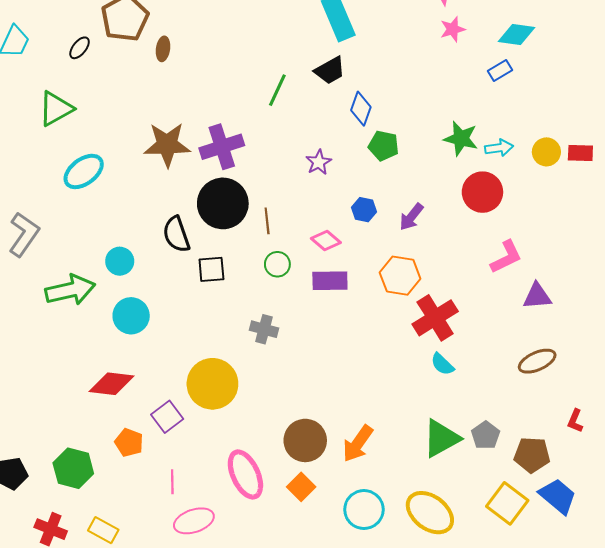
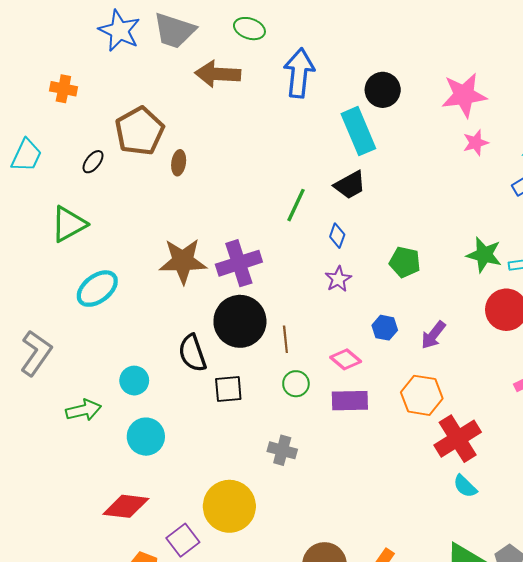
blue diamond: (361, 109) -> (337, 236), moved, size x0.7
green arrow: (70, 290) -> (84, 410), size x0.7

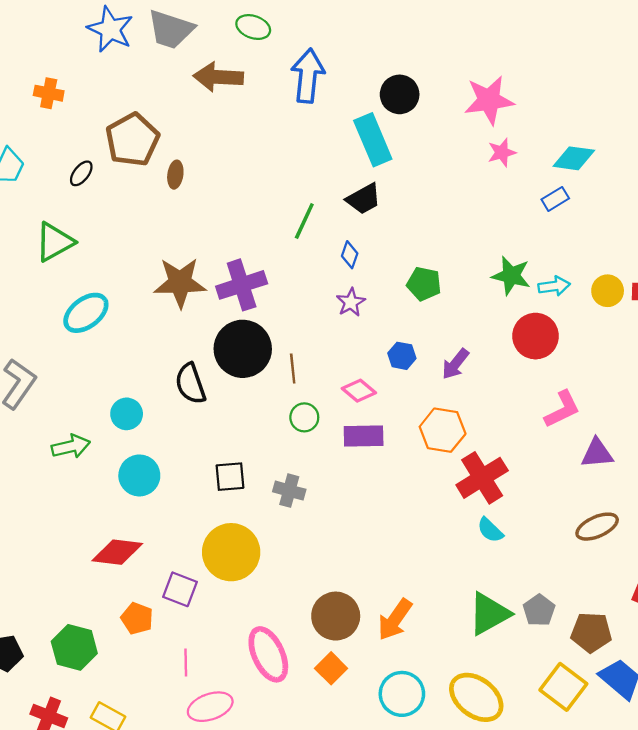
black square: (228, 389) -> (230, 477), moved
purple square: (183, 540) -> (180, 589), turned -32

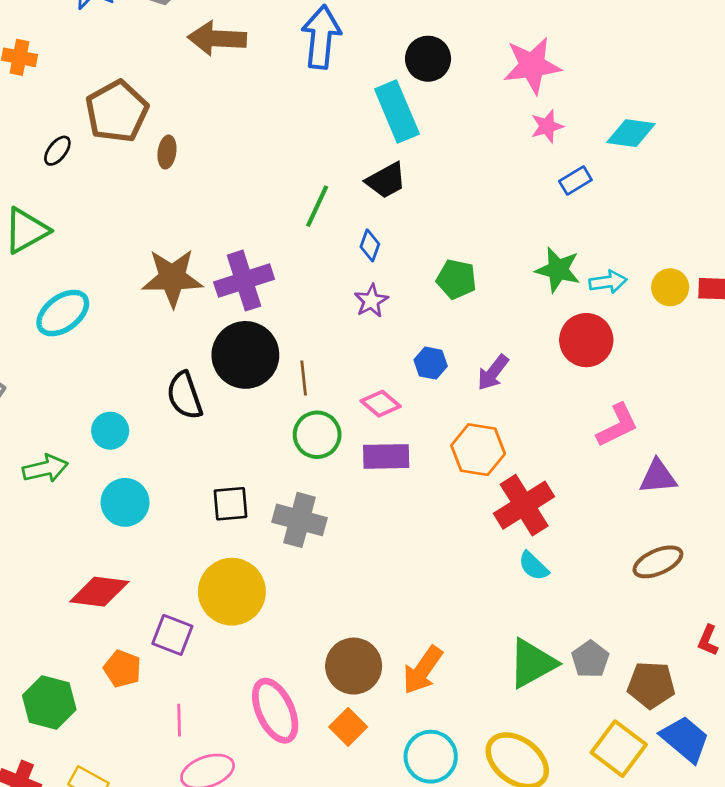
blue rectangle: (555, 199) -> (575, 180), moved
green circle: (304, 417) -> (317, 435), size x1.4
gray cross: (289, 491) -> (300, 520), size x1.4

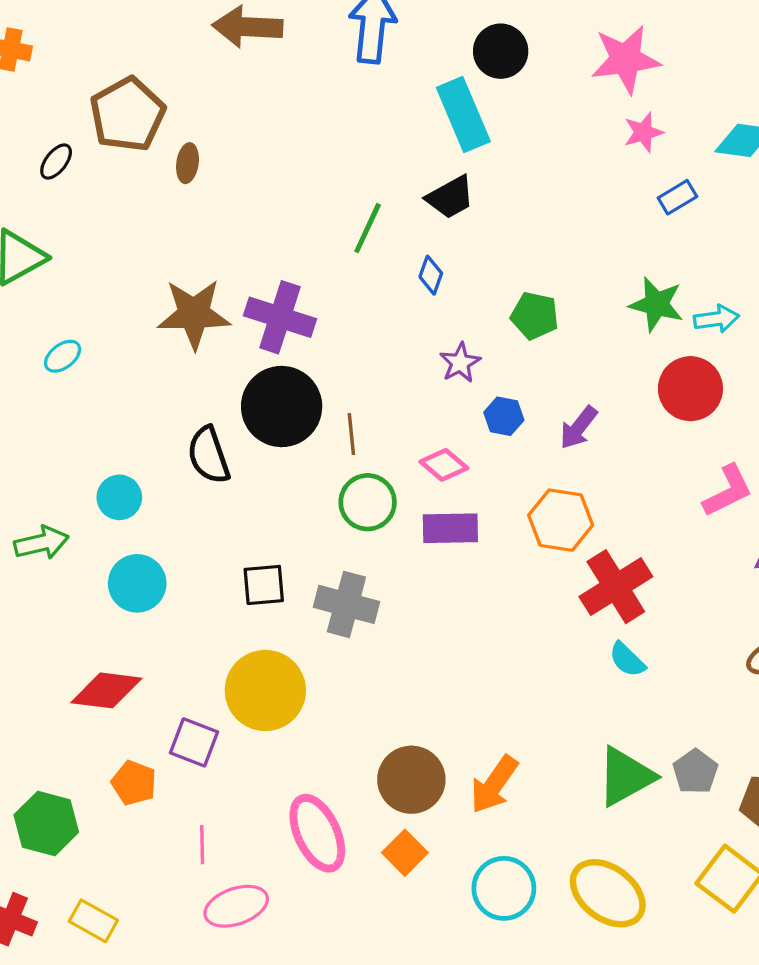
purple cross: (244, 281) -> (280, 317), turned 36
purple star: (371, 301) -> (460, 363), moved
cyan ellipse: (63, 313) -> (63, 356), size x0.6

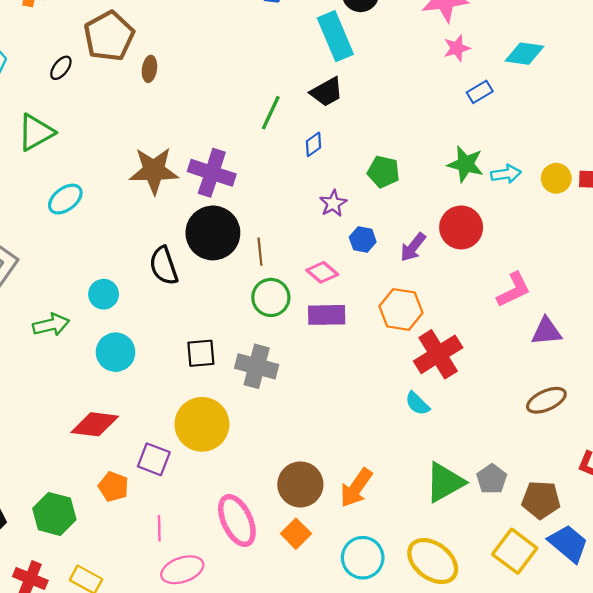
blue diamond: (431, 275) -> (313, 144), turned 35
cyan ellipse: (63, 356) -> (65, 199), size x1.4
red circle: (690, 389) -> (461, 227), moved
cyan semicircle: (627, 660) -> (417, 404), moved

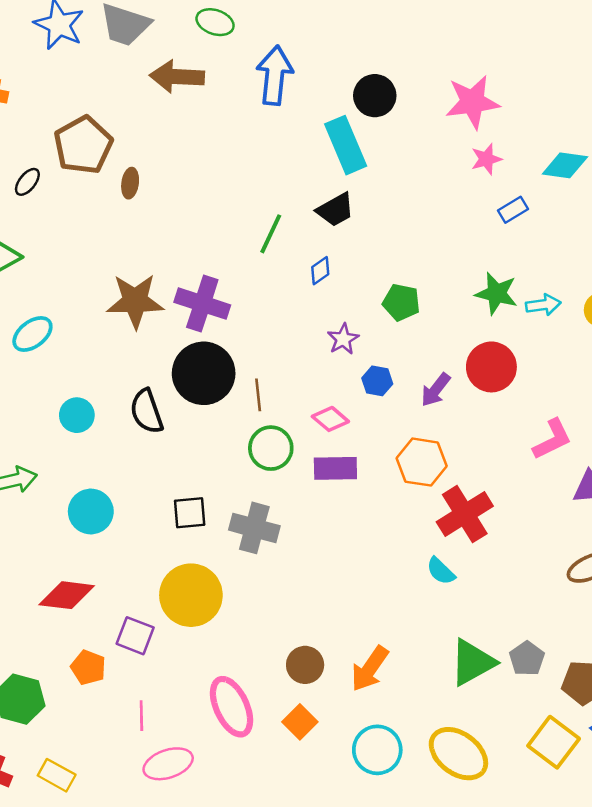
cyan circle: (104, 294) -> (77, 415), moved
brown circle: (300, 484) -> (305, 665), size x0.7

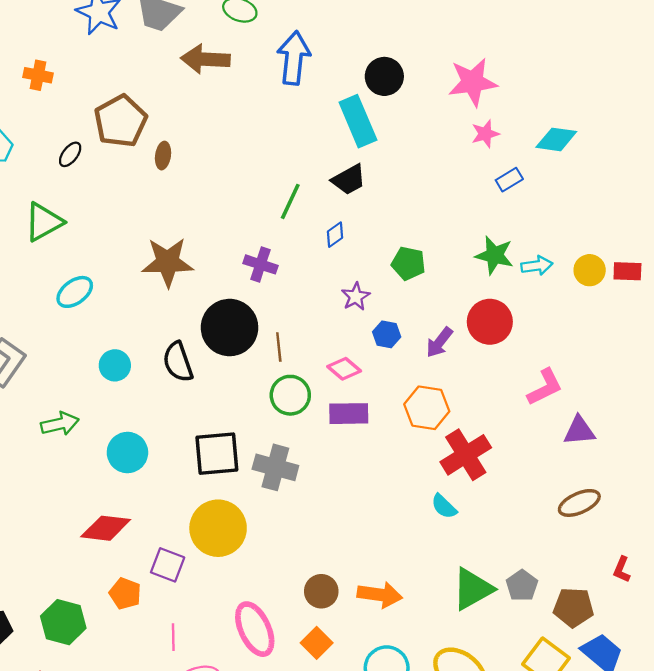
purple cross: (202, 304) -> (260, 264), moved, size x0.7
black square: (190, 513) -> (217, 454), size x1.5
orange arrow: (370, 669) -> (380, 595), turned -117

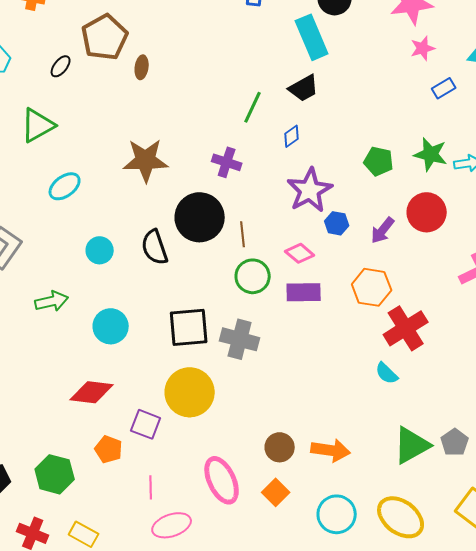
green pentagon: (408, 263) -> (379, 161), moved
purple star: (356, 297) -> (310, 190), size x1.8

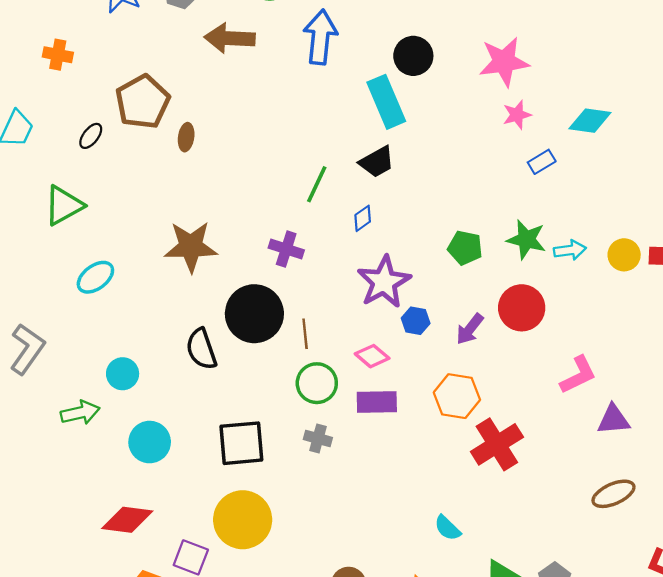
cyan circle: (100, 250) -> (123, 374), moved
gray cross: (240, 339) -> (318, 438), moved, size x0.6
cyan semicircle: (387, 373) -> (447, 528), moved

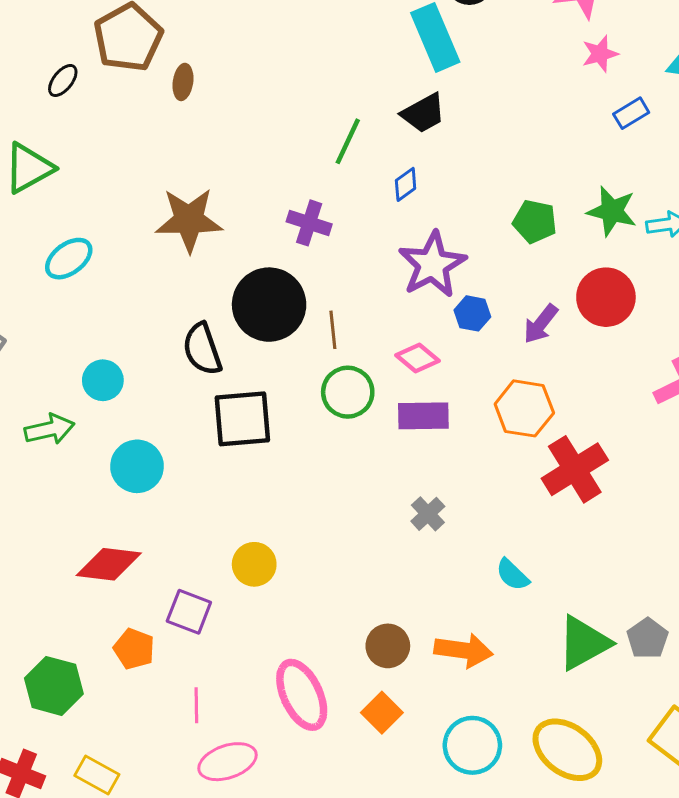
gray cross: (318, 438) -> (428, 514), moved, turned 32
black square: (241, 443) -> (242, 419), moved
yellow circle: (243, 520) -> (254, 564), size x0.6

